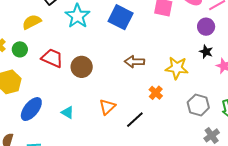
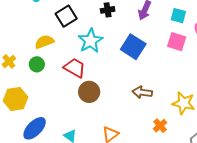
green circle: (20, 49) -> (37, 64), moved
red trapezoid: (52, 58) -> (75, 68), moved

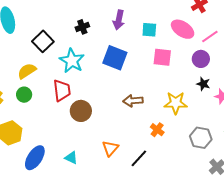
cyan square: (178, 16) -> (149, 30), moved
pink square: (177, 42) -> (162, 57), moved
red trapezoid: (75, 68) -> (62, 90), turned 65

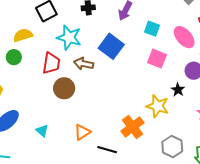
cyan star: (72, 61) -> (69, 37), turned -30
black star: (203, 84) -> (178, 90), moved
brown arrow: (133, 101) -> (84, 64), moved
orange cross: (157, 130) -> (132, 127), size x1.6
black line: (139, 158) -> (107, 150), turned 48

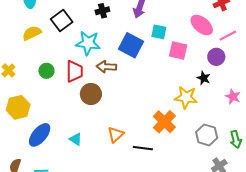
cyan square: (152, 29) -> (159, 32), moved
yellow semicircle: (23, 35) -> (32, 33), moved
green circle: (14, 57) -> (46, 71), moved

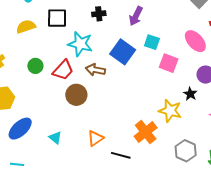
black square: (62, 21) -> (57, 18), turned 30
red trapezoid: (74, 71) -> (63, 70), turned 35

